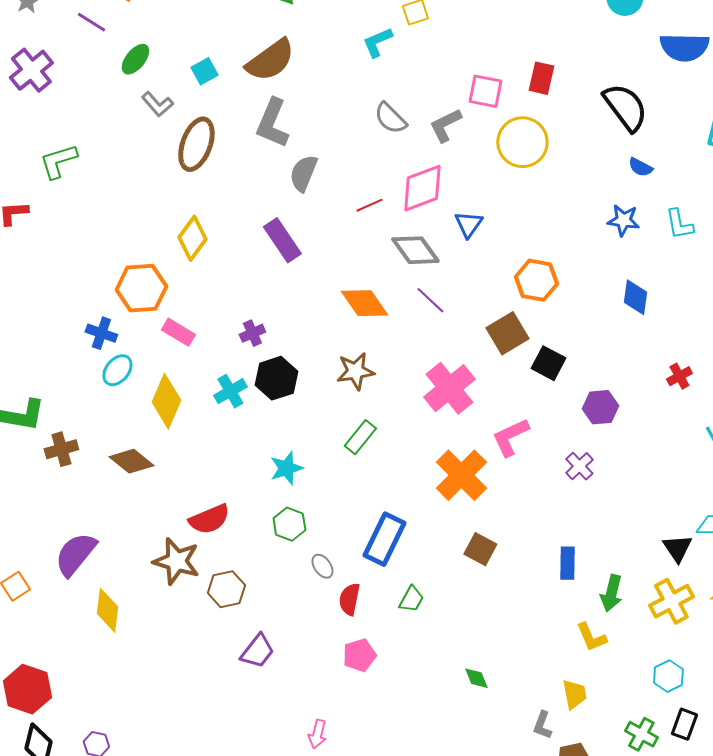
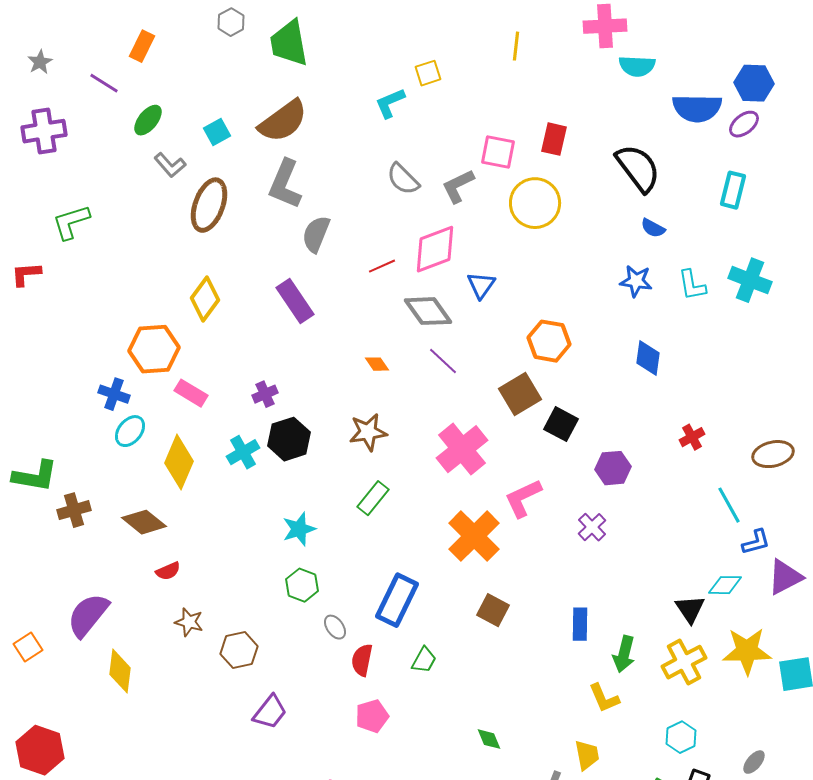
purple cross: (31, 70) -> (44, 131), turned 30
orange diamond: (364, 303) -> (377, 364), size x0.5
red semicircle: (209, 519) -> (168, 571), moved, size x0.6
brown star: (176, 561) -> (189, 622), size x0.6

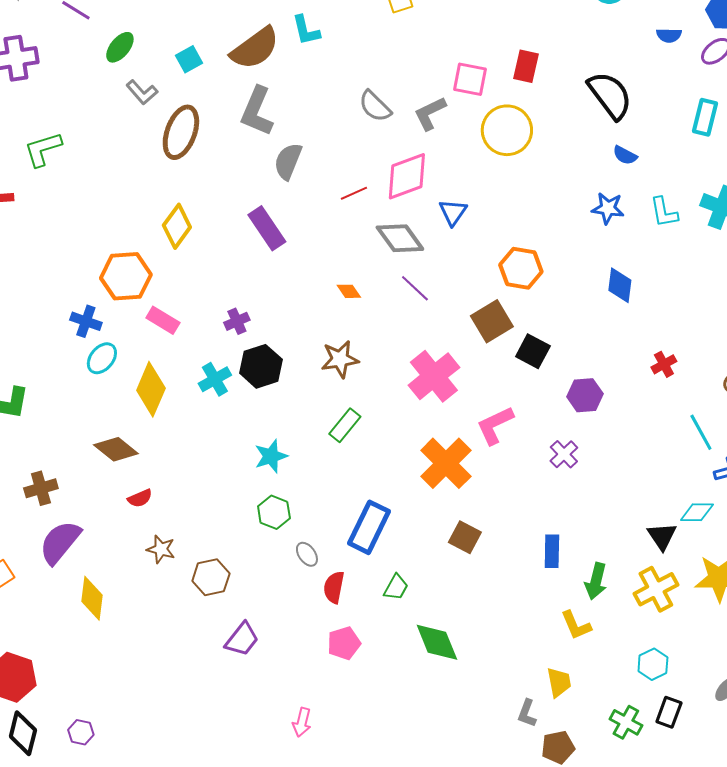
cyan L-shape: (390, 103) -> (306, 30), moved, turned -80
blue semicircle: (697, 108) -> (669, 35), size x0.5
brown cross: (74, 510) -> (41, 488), moved
green diamond: (489, 739) -> (437, 642), moved, size x1.8

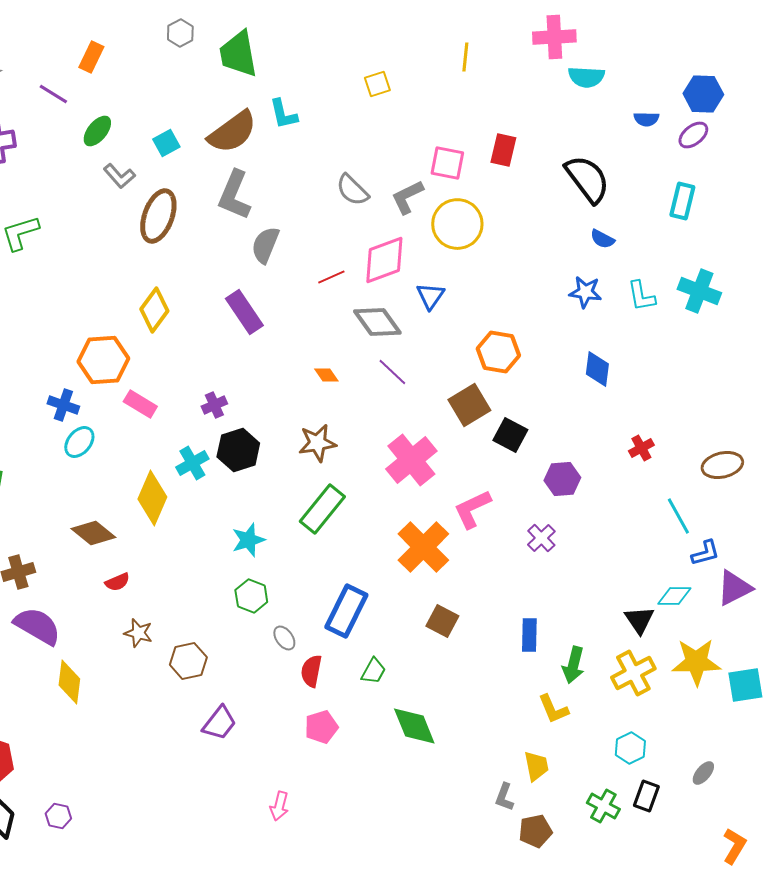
yellow circle: (507, 130) -> (457, 224), moved
yellow diamond: (151, 389) -> (152, 498), moved
green rectangle: (345, 425) -> (322, 509), size x1.4
purple semicircle: (60, 542) -> (37, 626), turned 81

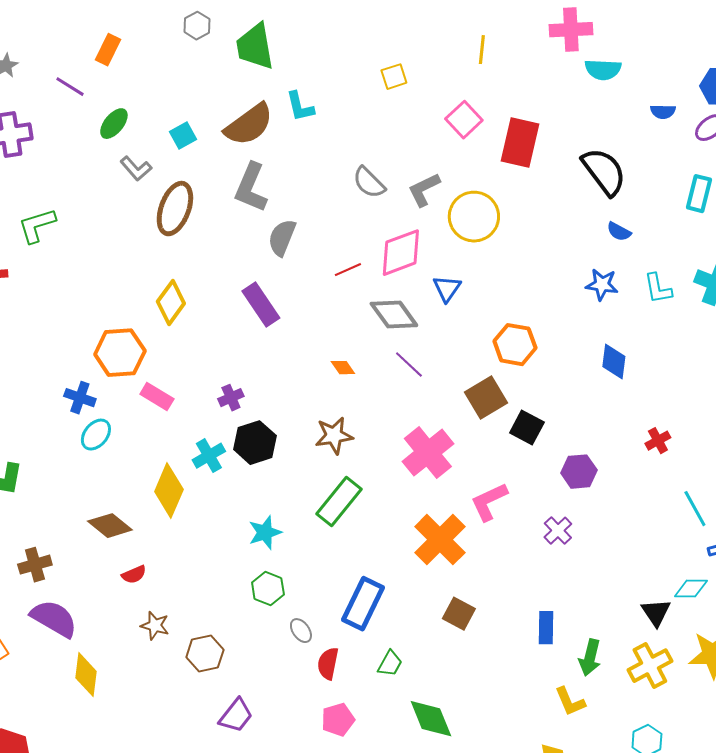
red rectangle: (503, 150) -> (520, 143), size x1.5
pink square: (447, 163) -> (464, 120), moved, turned 36

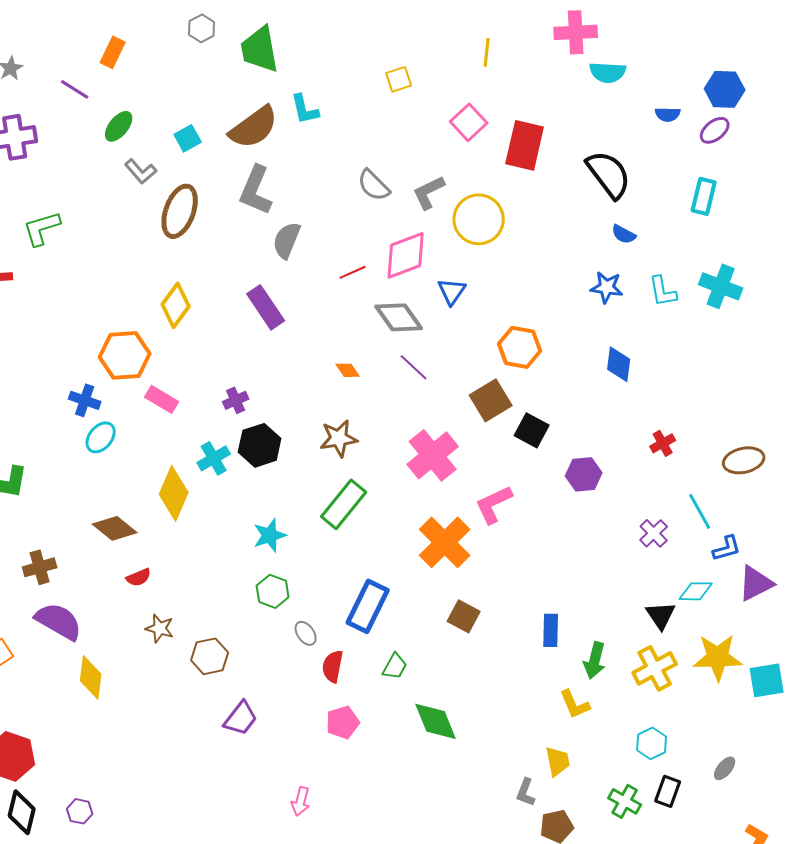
purple cross: (558, 531) -> (654, 533), moved

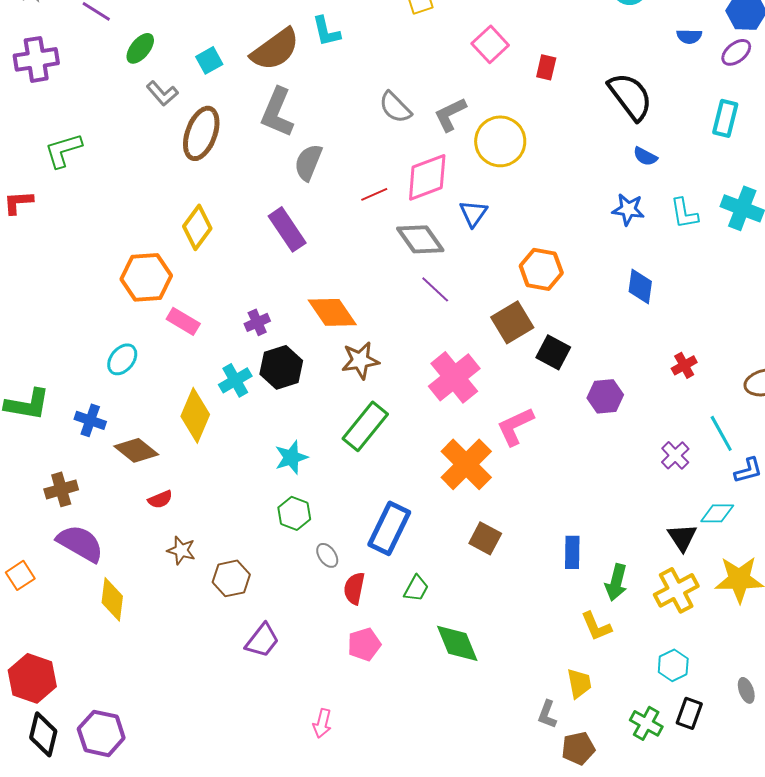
red rectangle: (525, 145) -> (546, 67), size x0.5
orange diamond: (348, 370) -> (332, 312), moved, size x2.0
blue cross: (85, 400) -> (90, 420), moved
gray ellipse: (725, 768) -> (746, 690), turned -60
purple hexagon: (80, 811) -> (101, 733), size x1.8

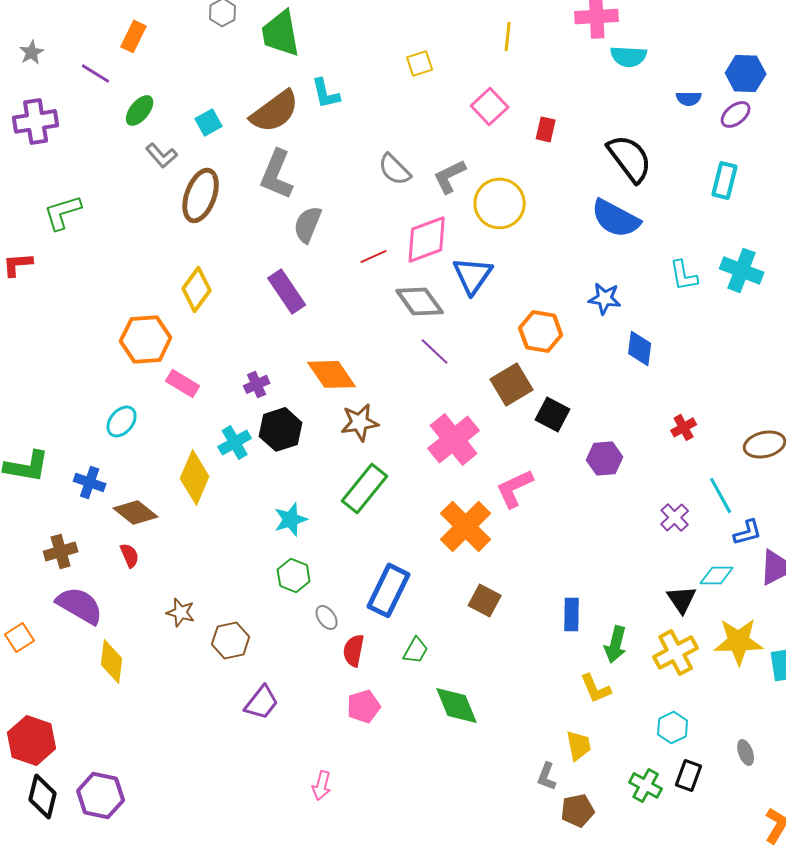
blue semicircle: (645, 156) -> (616, 218), moved, size x2.0
blue star: (628, 209) -> (605, 298), moved
blue triangle: (473, 213) -> (473, 275), size x1.4
red semicircle: (160, 499) -> (130, 555), moved, turned -90

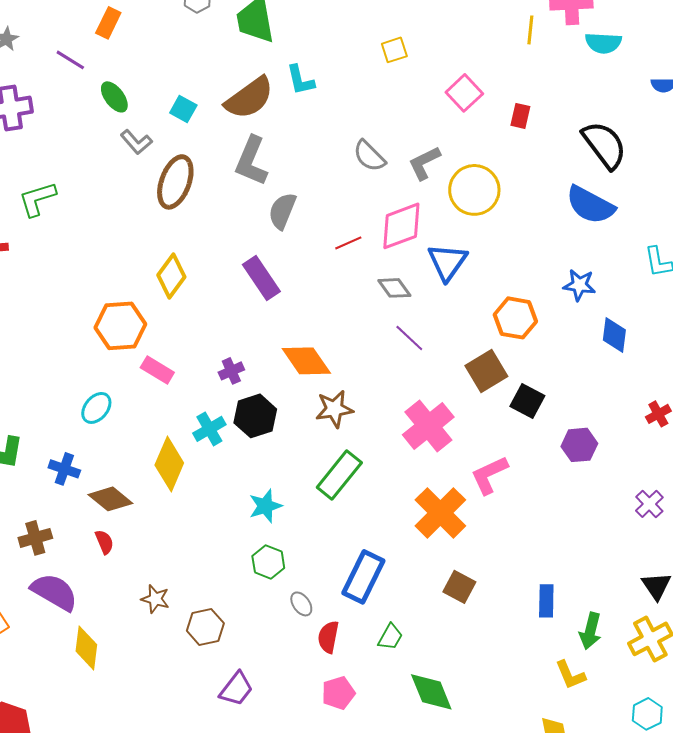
yellow line: (508, 36) -> (530, 30), moved
green ellipse: (140, 110) -> (114, 97), turned -76
cyan square: (209, 122) -> (183, 109), turned -32
gray diamond: (420, 301) -> (394, 288), size x0.7

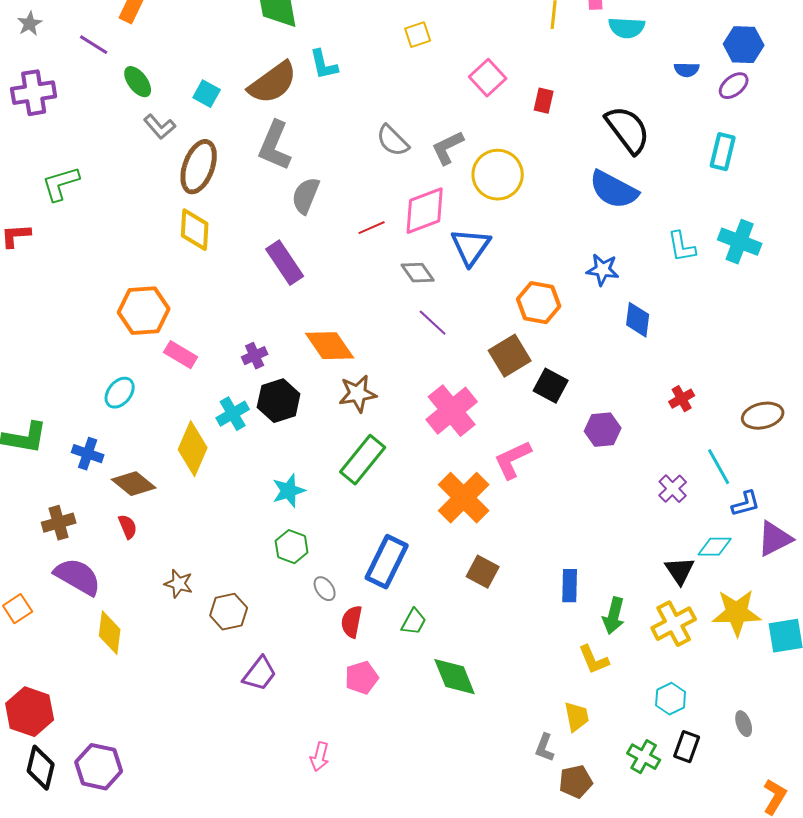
yellow diamond: (171, 276) -> (195, 230), moved, turned -33

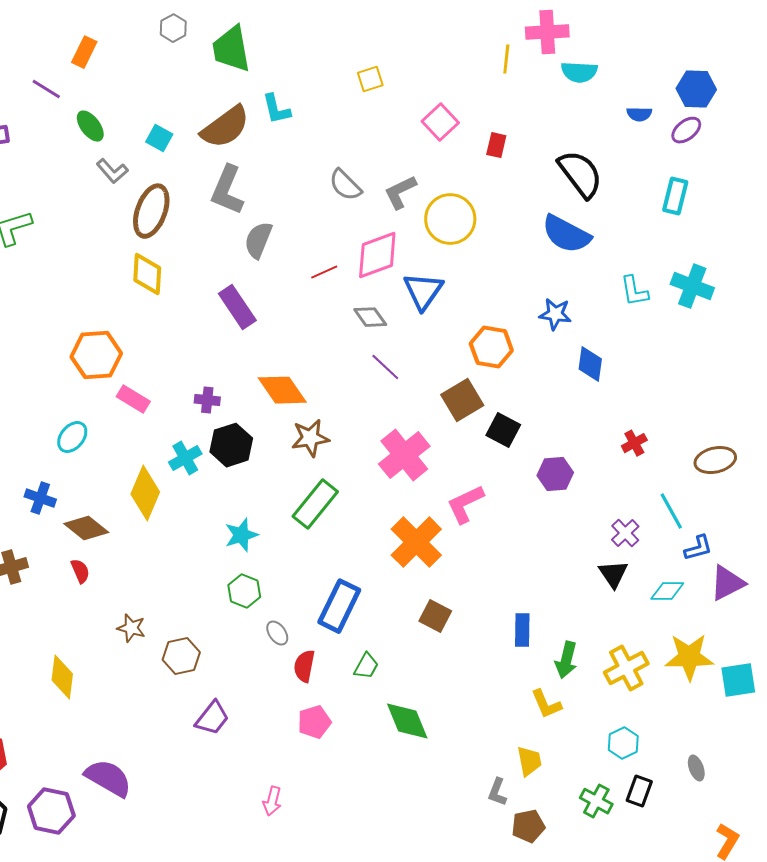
purple cross: (255, 356) -> (207, 400), turned 30
black triangle: (680, 571) -> (613, 574), moved
purple semicircle: (78, 577) -> (108, 778), moved

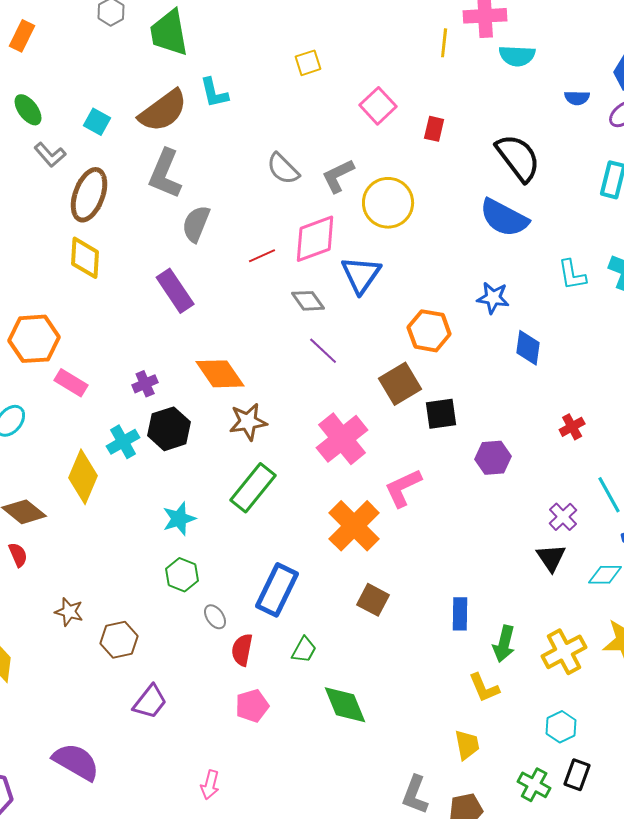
purple cross: (207, 400) -> (145, 384), turned -30
black square: (503, 430) -> (441, 414), turned -36
purple semicircle: (108, 778) -> (76, 762), moved
gray L-shape: (497, 792) -> (415, 795), moved, size x1.4

